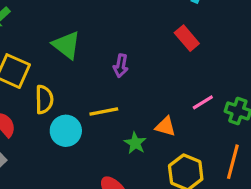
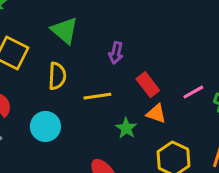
red rectangle: (187, 38) -> (148, 85), moved
yellow semicircle: (44, 100) -> (57, 76), moved
cyan circle: (66, 131) -> (45, 126), moved

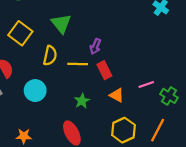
red rectangle: (148, 85) -> (104, 70), moved
yellow line: (97, 96) -> (78, 64), moved
green star: (126, 128) -> (82, 101), moved

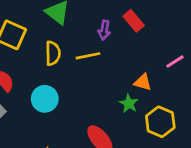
red rectangle: (104, 70) -> (134, 21), moved
green star: (82, 101) -> (129, 104), moved

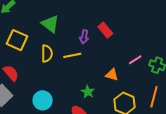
cyan circle: (45, 99) -> (43, 100), moved
green star: (129, 104) -> (88, 92), moved

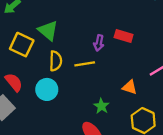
green triangle: (50, 24) -> (48, 31), moved
red rectangle: (105, 30) -> (124, 36), turned -35
cyan circle: (43, 100) -> (47, 89), moved

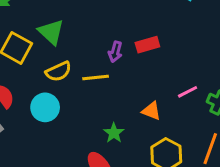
red rectangle: (124, 36) -> (147, 45), turned -36
yellow semicircle: (56, 61) -> (58, 72), turned 60

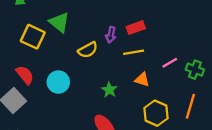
yellow semicircle: (58, 72) -> (88, 50), moved
yellow line: (96, 78) -> (134, 52), moved
green star: (114, 133) -> (109, 90), moved

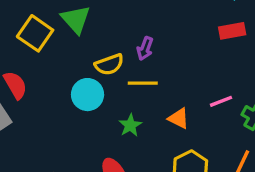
red rectangle: (136, 28) -> (232, 31), moved
yellow line: (134, 52) -> (143, 83), moved
cyan circle: (58, 82) -> (88, 95), moved

